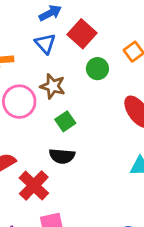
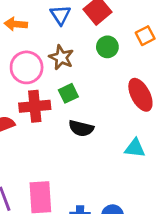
black semicircle: (62, 156) -> (81, 128), moved
red cross: (34, 185) -> (35, 106), moved, turned 32

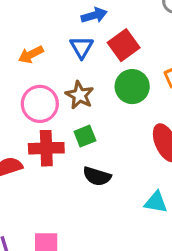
orange arrow: (16, 24) -> (31, 54), turned -35
green circle: (107, 47) -> (132, 87), size x1.4

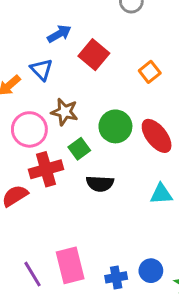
blue triangle: (82, 47) -> (42, 70), moved
green circle: (132, 87) -> (115, 126), moved

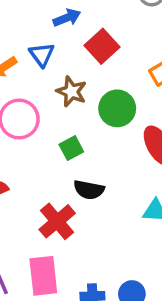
brown star: (65, 112) -> (71, 92), moved
green circle: (115, 126) -> (117, 108), moved
red cross: (46, 169) -> (57, 221), moved, turned -32

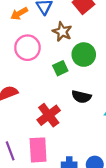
green circle: (117, 108) -> (84, 55), moved
black semicircle: (89, 190) -> (81, 97), moved

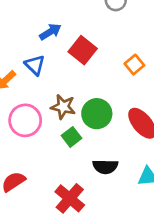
brown star: (62, 32) -> (63, 107), moved

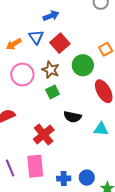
red square: (83, 50) -> (60, 43), moved
green circle: (97, 114) -> (83, 65), moved

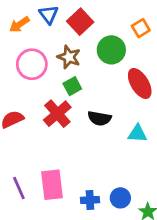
red cross: (44, 135) -> (57, 114), moved

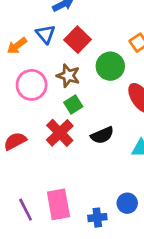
black semicircle: (99, 118) -> (102, 135), turned -30
blue circle: (120, 198) -> (127, 203), moved

